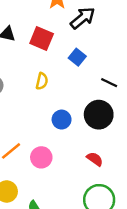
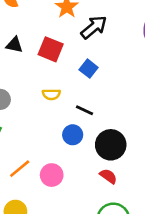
yellow semicircle: (42, 81) -> (51, 94), turned 77
black line: (109, 83) -> (85, 110), moved
black circle: (99, 115) -> (111, 145), moved

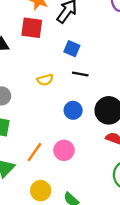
red square: (51, 49) -> (32, 28), moved
black line: (85, 110) -> (80, 74), moved

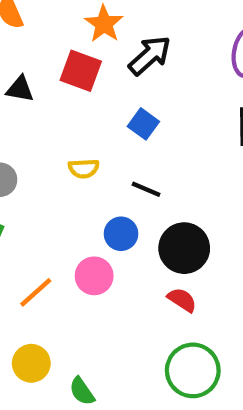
black line: (80, 74) -> (146, 189), moved
pink circle: (64, 150) -> (94, 276), moved

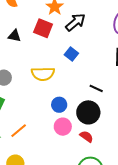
yellow semicircle: (84, 168) -> (43, 74), size x1.6
black line: (146, 189) -> (96, 88), moved
pink circle: (94, 276) -> (63, 127), moved

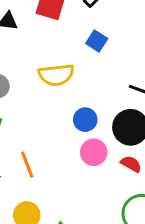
orange line: (19, 131) -> (27, 165), turned -66

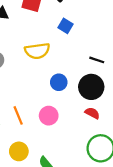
pink circle: (94, 152) -> (49, 116), moved

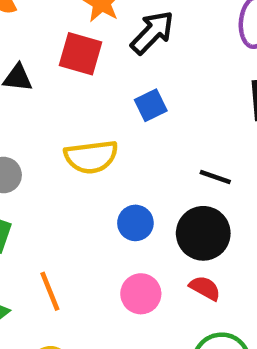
blue square: (65, 26) -> (151, 105), turned 32
pink circle: (49, 116) -> (141, 294), moved

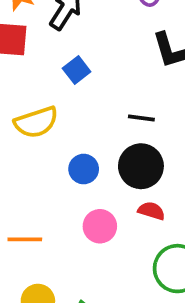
orange line: (50, 291) -> (25, 239), turned -56

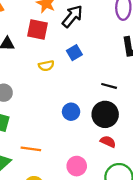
yellow semicircle: (36, 122) -> (46, 66), moved, size x0.6
pink circle: (100, 226) -> (77, 166), moved

